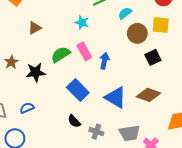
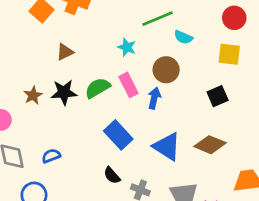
cyan semicircle: (125, 13) -> (183, 37), turned -120
brown circle: (137, 33) -> (166, 70), moved
black star: (36, 72) -> (64, 92), moved

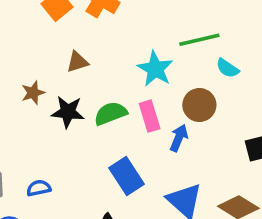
cyan star: (127, 47) -> (155, 69), size x1.5
brown star: (33, 95) -> (33, 93), moved

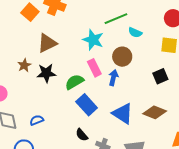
brown triangle: (77, 62) -> (47, 43), size x1.5
green semicircle: (111, 113) -> (74, 82), moved

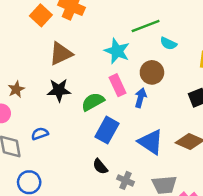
brown star: (24, 65) -> (16, 89), moved
blue rectangle: (87, 105) -> (107, 130), turned 70
blue semicircle: (37, 120) -> (40, 134), moved

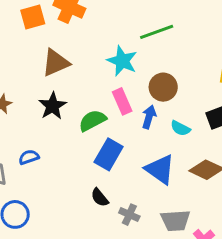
orange square: (41, 15) -> (33, 17), turned 30
cyan semicircle: (168, 43) -> (180, 128), moved
black star: (59, 90) -> (53, 106), turned -30

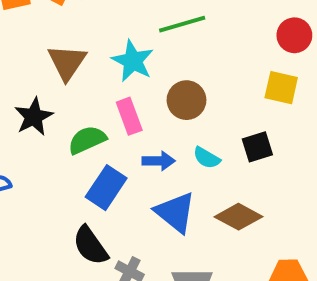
brown triangle: (56, 63) -> (67, 62), moved, turned -36
blue arrow: (149, 117) -> (159, 161), moved, turned 70
black semicircle: (100, 197) -> (90, 246), size x1.5

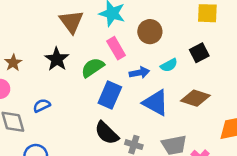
cyan semicircle: (207, 158) -> (169, 65), turned -48

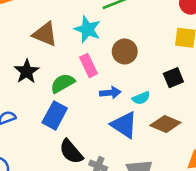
brown triangle: (71, 22) -> (45, 34), turned -36
cyan semicircle: (169, 65) -> (141, 98), moved
blue rectangle: (110, 95) -> (55, 115), moved

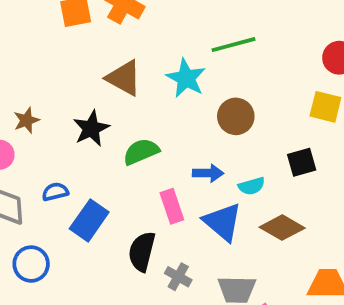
pink rectangle: (89, 65) -> (172, 206), moved
blue rectangle: (55, 115) -> (89, 220), moved
black semicircle: (71, 152) -> (142, 251), turned 48

